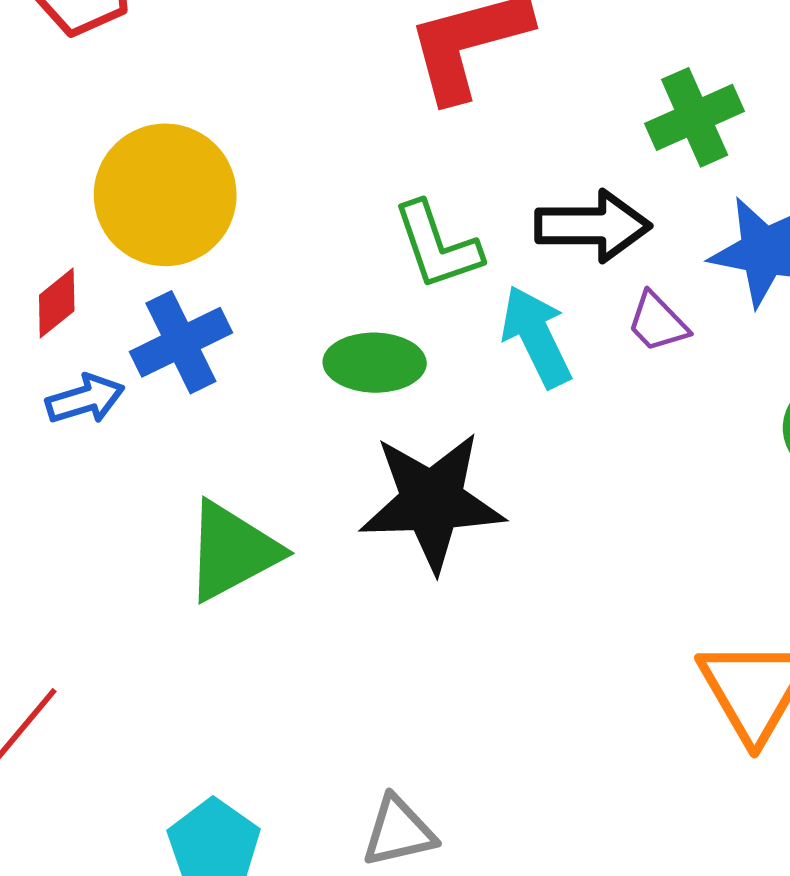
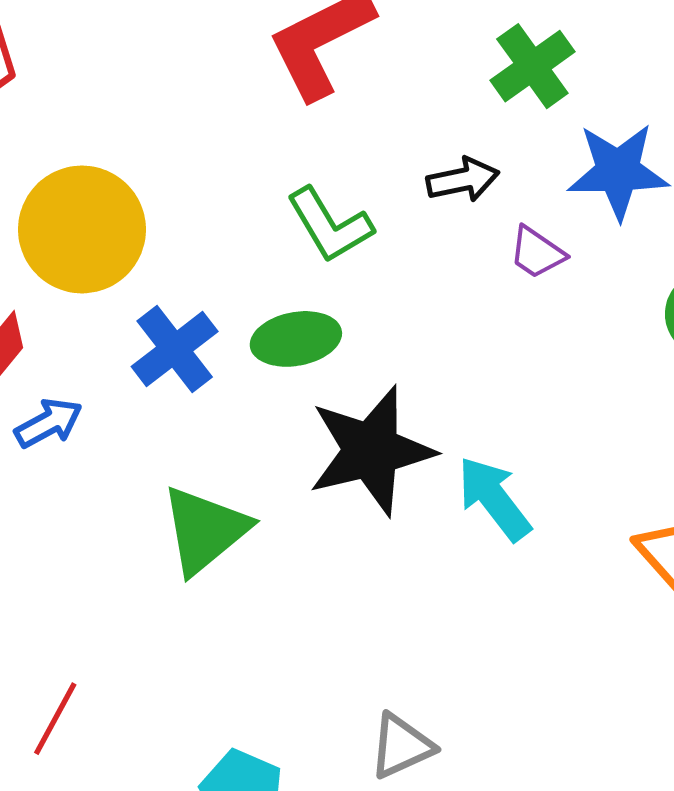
black arrow: (593, 226) -> (463, 180), size x0.7
cyan arrow: (536, 337) -> (494, 499), moved
blue cross: (181, 342) -> (175, 349), moved

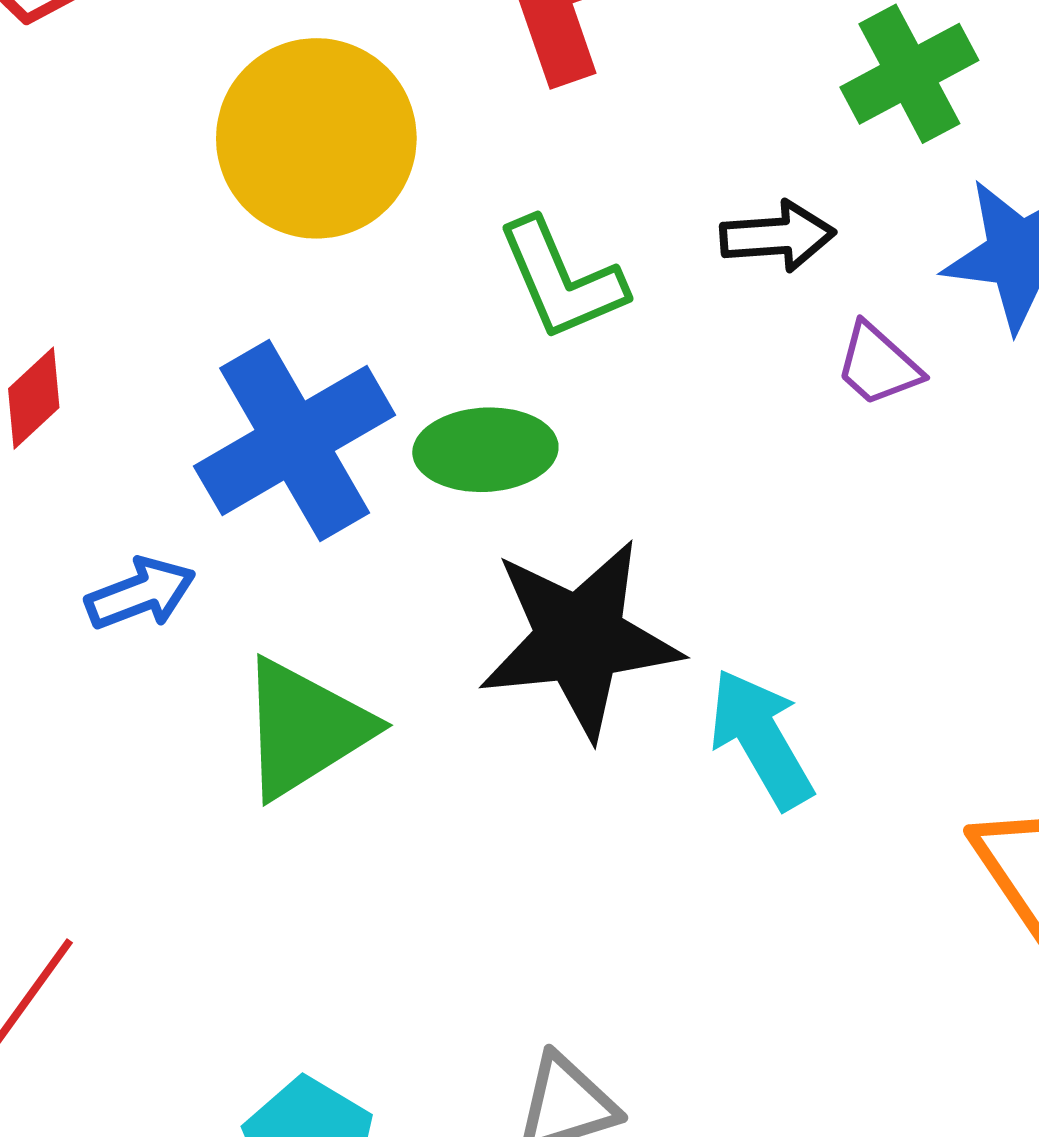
yellow circle: (82, 229) -> (316, 138), moved
blue cross: (175, 349) -> (295, 441), size x1.4
blue arrow: (49, 423) -> (141, 593), moved

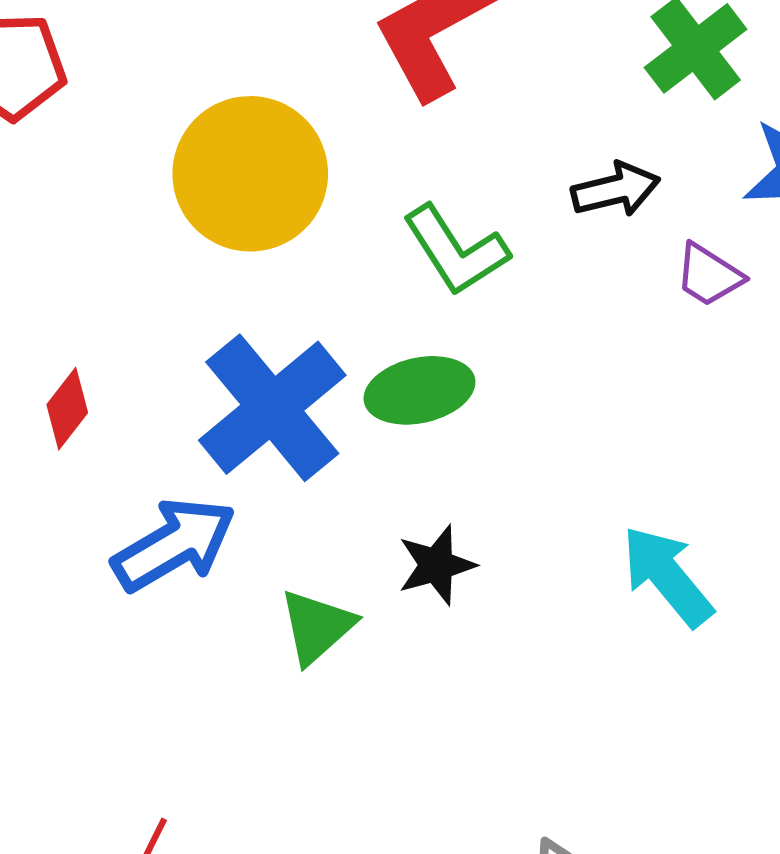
blue arrow: (141, 593) -> (174, 544), size x1.5
black star: (580, 639) -> (436, 565), moved, size x0.5
green triangle: (305, 728) -> (317, 627), size x0.7

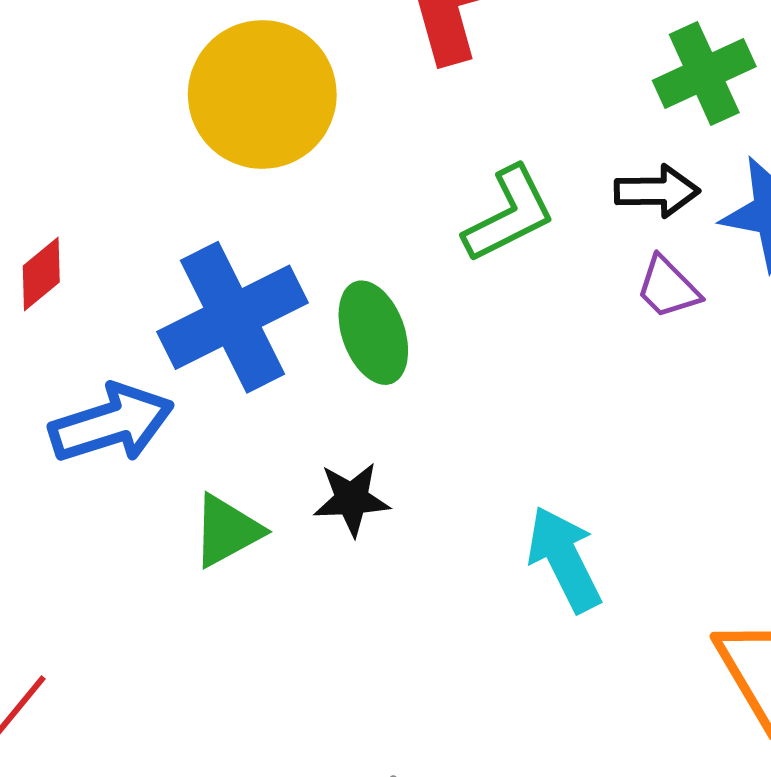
black arrow: (616, 190) -> (657, 191), moved
green L-shape: (456, 250) -> (509, 214), moved, turned -97
green ellipse: (419, 390) -> (373, 333), turned 70

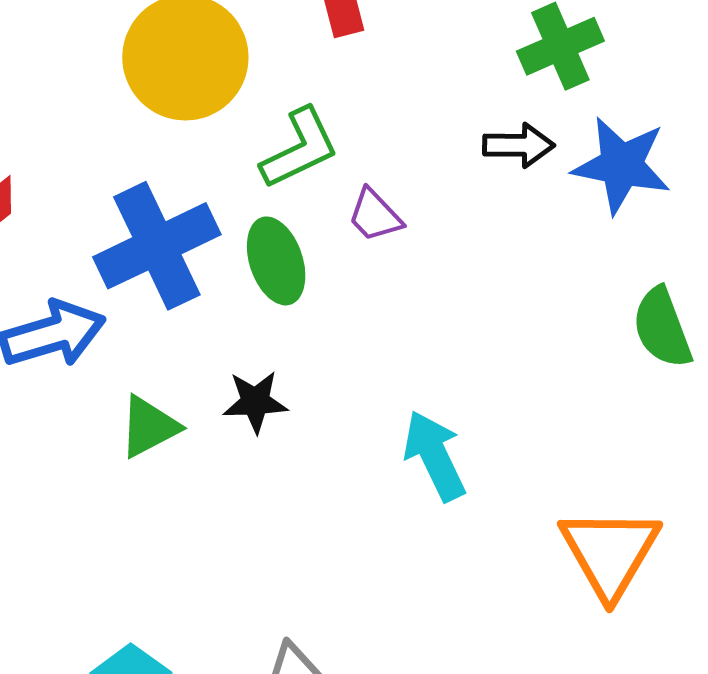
green L-shape: (509, 214) -> (300, 148), moved
purple trapezoid: (668, 288) -> (375, 215), moved

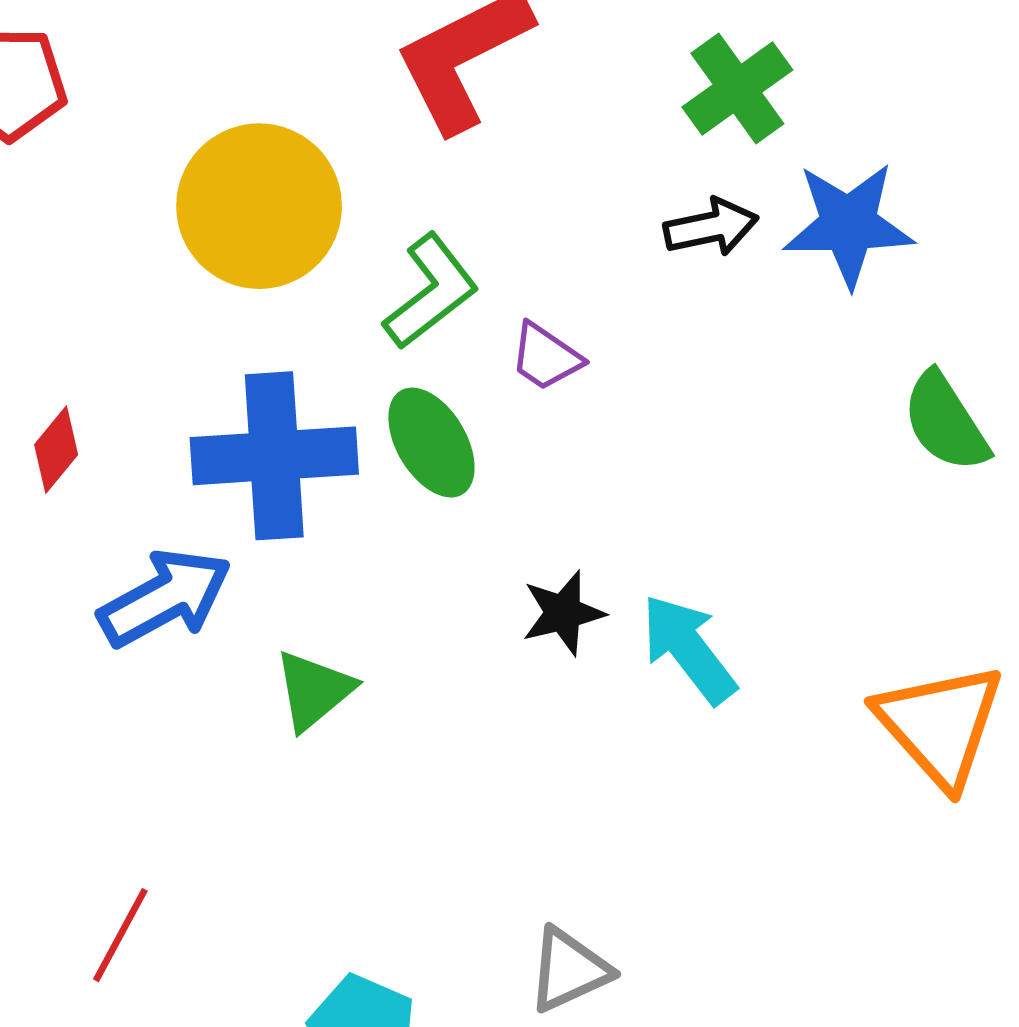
blue cross: (157, 246) -> (274, 456), turned 34
black star: (255, 402) -> (563, 613), moved

